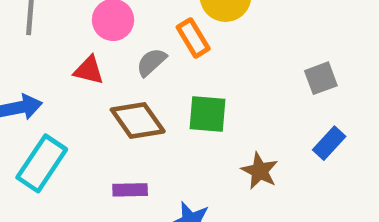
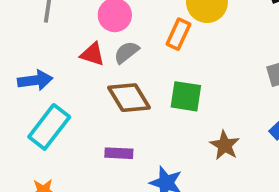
orange rectangle: (193, 38) -> (178, 34), turned 52
gray semicircle: (151, 62) -> (126, 52), moved

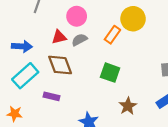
red triangle: (92, 54) -> (59, 37), turned -42
brown diamond: (129, 98) -> (60, 65), moved
purple rectangle: (119, 153) -> (51, 96), moved

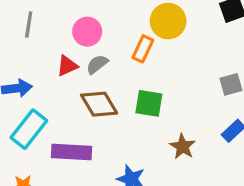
brown diamond: (60, 65) -> (99, 104), moved
purple rectangle: (51, 96) -> (72, 152), size x1.6

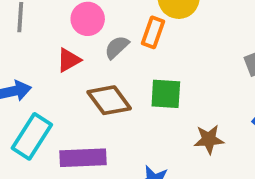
gray semicircle: (97, 64) -> (117, 47), moved
brown star: (183, 147) -> (209, 139), turned -30

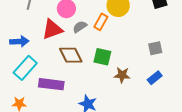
red triangle: (69, 60) -> (52, 29), size x1.5
brown star: (209, 139) -> (122, 75), moved

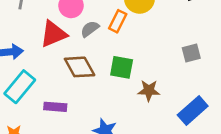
blue rectangle: (155, 78) -> (193, 110), moved, size x1.5
purple rectangle: (51, 84) -> (55, 107), size x0.7

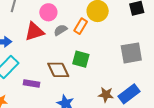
gray square: (191, 53) -> (131, 53), size x1.6
brown diamond: (80, 67) -> (58, 70), moved
brown star: (149, 91) -> (106, 95), moved

